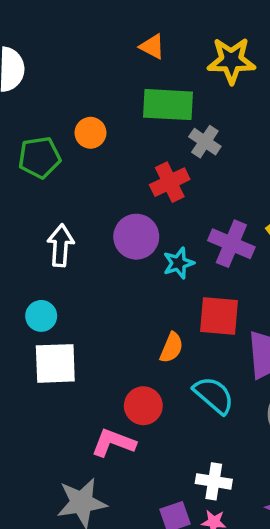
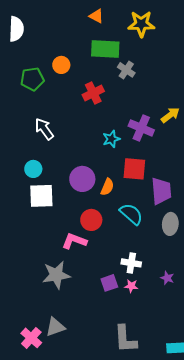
red cross: (170, 182) -> (93, 93), moved
purple circle: (136, 237) -> (82, 179), moved
white arrow: (61, 245) -> (44, 129), turned -40

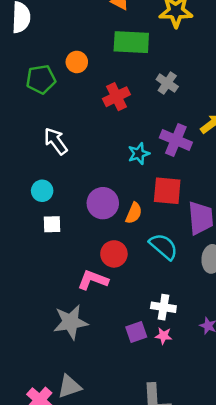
gray cross: (126, 70) -> (167, 83), moved
white square: (41, 196) -> (52, 224), size x0.6

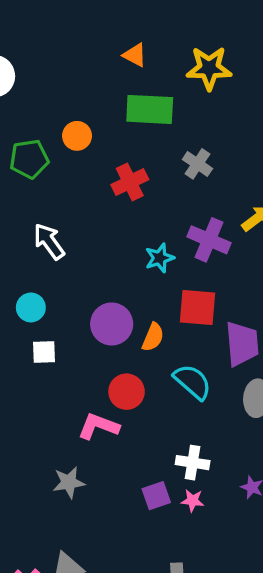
gray star: (71, 322) -> (69, 482), size x0.7

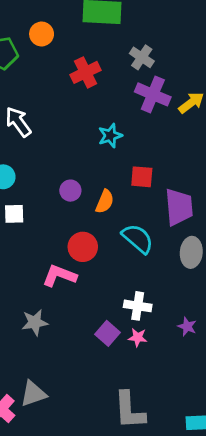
purple cross: (209, 240) -> (153, 94), moved
red square: (197, 307) -> (142, 177), size x0.7
purple circle: (112, 324) -> (70, 191), size x0.6
purple square: (156, 496) -> (107, 333), turned -30

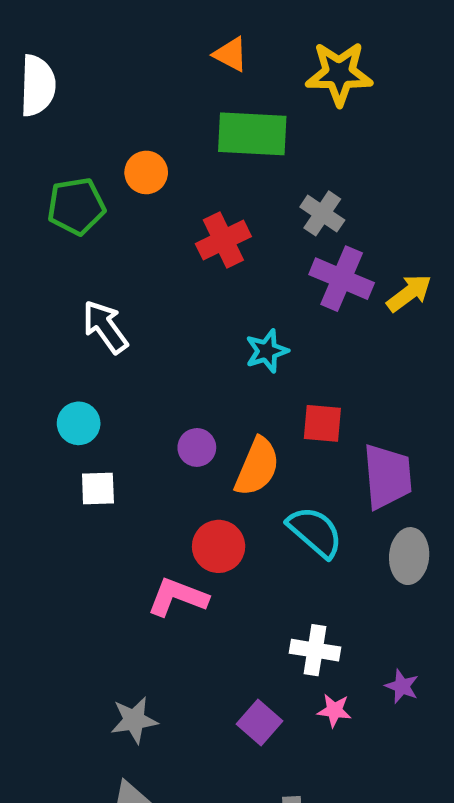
orange semicircle: (105, 202) -> (257, 467), size x1.4
gray star: (35, 322) -> (134, 720), moved
purple square: (107, 333) -> (260, 723), moved
pink star: (138, 337) -> (334, 710), moved

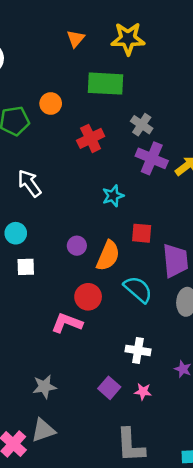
orange triangle: (231, 54) -> (76, 39), moved, turned 42
yellow star: (339, 74) -> (128, 39), moved
pink star: (334, 710) -> (143, 392), moved

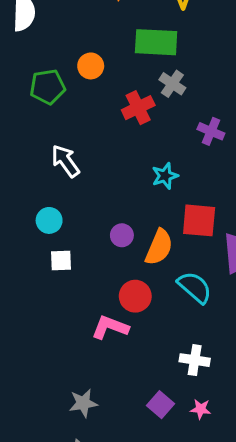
gray cross: (142, 125) -> (172, 84), moved
purple cross: (152, 158) -> (211, 131), size x0.7
red square: (142, 233) -> (199, 220), size x1.4

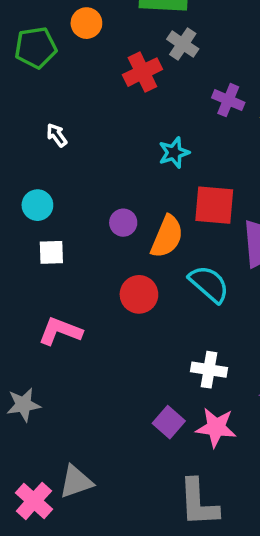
white arrow: (65, 161) -> (57, 135), size x0.6
pink L-shape: (110, 327) -> (60, 331), moved
gray star: (83, 403) -> (23, 405), moved
pink star: (201, 409) -> (216, 427), size x1.6

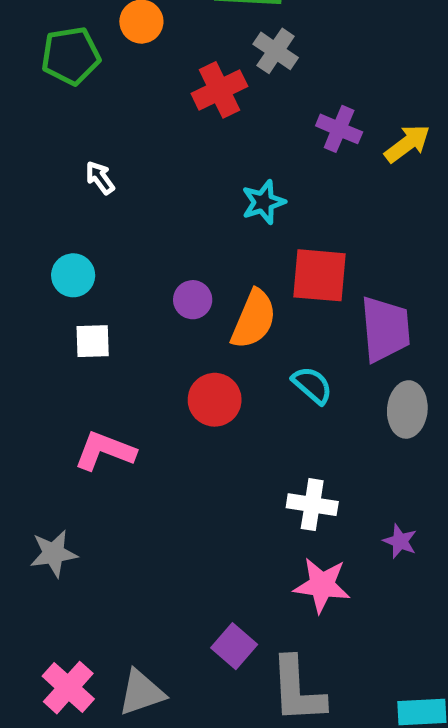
cyan semicircle: (209, 284) -> (312, 385), size x0.7
purple square: (169, 422) -> (234, 646), moved
gray triangle: (76, 482) -> (141, 692), moved

